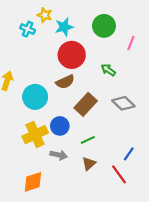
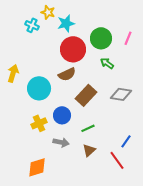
green circle: (104, 26) -> (101, 38), moved
gray diamond: (123, 103) -> (121, 94), turned -35
yellow cross: (35, 135) -> (39, 123), size x0.7

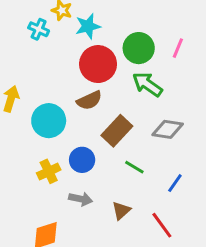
green arrow: (107, 63) -> (147, 84), size x1.5
green line: (88, 128) -> (134, 167), moved, turned 56
blue line: (126, 141) -> (175, 183), moved

